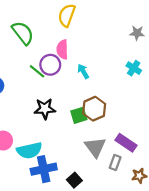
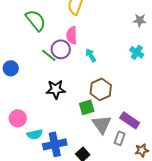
green square: (79, 115) -> (87, 107), moved
cyan semicircle: (29, 150) -> (35, 134), moved, size x0.7

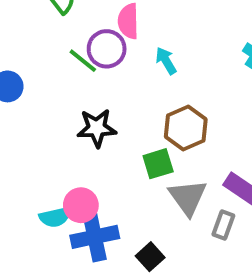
pink circle: (18, 118) -> (81, 205), moved

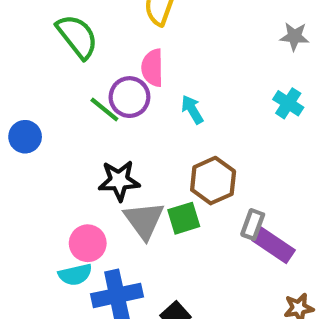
gray triangle: (188, 197) -> (144, 220), moved
pink circle: (81, 205) -> (88, 243), moved
gray rectangle: (223, 225) -> (253, 224), moved

